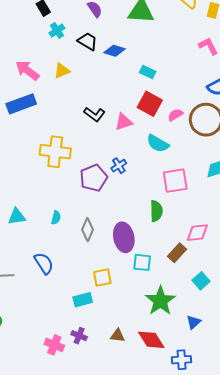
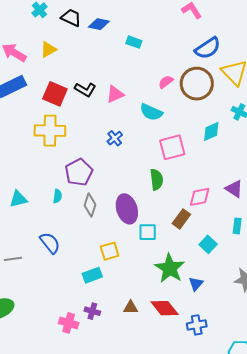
red square: (150, 104) -> (55, 94), moved
purple pentagon: (94, 178) -> (79, 172), moved
blue triangle: (193, 322) -> (196, 284), moved

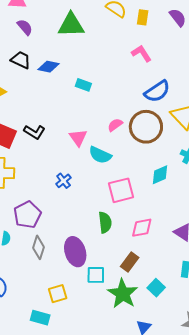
pink triangle: (115, 94) -> (78, 138), moved, turned -42
pink diamond: (200, 197) -> (142, 228), moved
green star: (170, 268) -> (123, 294), moved
cyan rectangle: (92, 275) -> (40, 318), turned 36

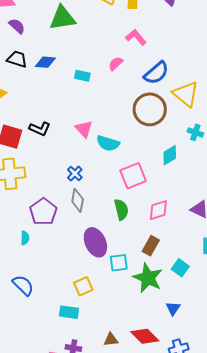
pink semicircle: (115, 125) -> (116, 64), moved
gray diamond: (38, 247) -> (78, 200), moved

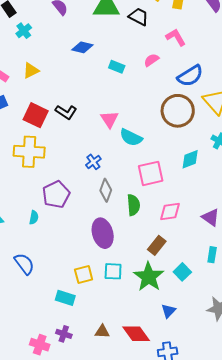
black trapezoid: (17, 59) -> (139, 17), moved
gray diamond: (78, 200) -> (106, 190), moved
cyan square: (119, 263) -> (113, 271), moved

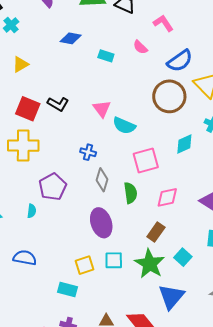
pink semicircle: (151, 60) -> (140, 47), turned -98
blue cross: (93, 162) -> (88, 152), turned -35
blue semicircle: (24, 264) -> (25, 258), turned -40
blue triangle: (168, 311) -> (171, 297), size x1.8

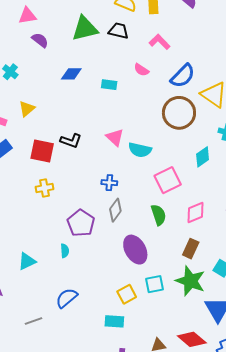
yellow cross: (23, 146) -> (44, 188), size x0.6
gray diamond: (102, 180) -> (115, 210), moved, turned 30
blue semicircle: (25, 258) -> (67, 298), turned -40

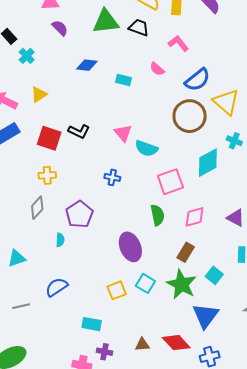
cyan diamond: (203, 157) -> (208, 163), size x1.4
gray diamond: (115, 210) -> (37, 208), moved
cyan triangle: (27, 261) -> (17, 258), moved
cyan square: (154, 284) -> (145, 283), turned 36
cyan rectangle: (114, 321) -> (92, 324), moved

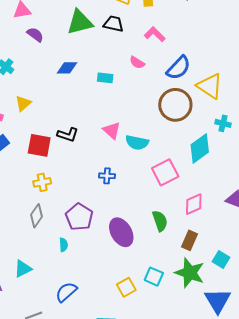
green semicircle: (157, 215) -> (160, 221), moved
purple ellipse: (130, 247) -> (121, 232), moved

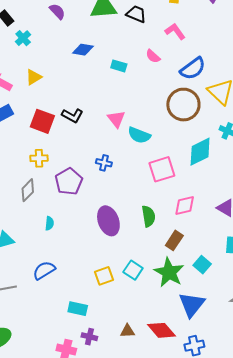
purple pentagon: (79, 217) -> (69, 182), moved

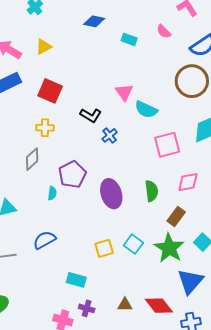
black L-shape: (72, 116) -> (91, 115), moved
blue cross: (104, 163) -> (110, 135), turned 35
purple pentagon: (69, 182) -> (72, 174), moved

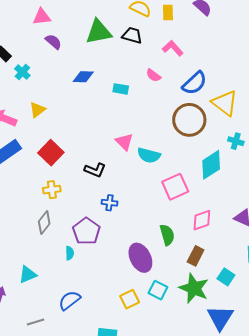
red square: (50, 91) -> (51, 153), turned 30
blue cross: (110, 135) -> (110, 203), moved, turned -35
purple ellipse: (111, 194) -> (140, 258), moved

